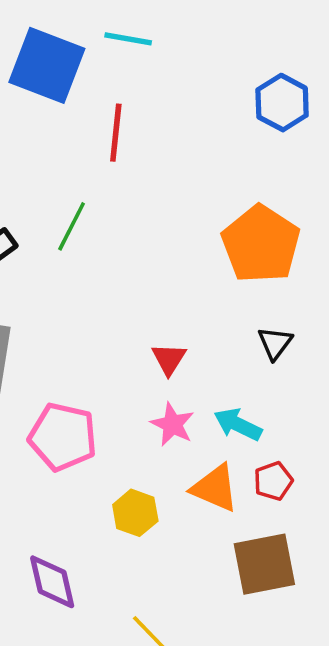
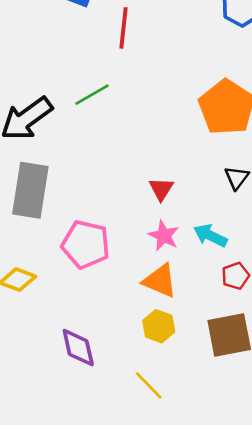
green line: (72, 226) -> (92, 95), turned 33
orange triangle: (215, 488) -> (160, 281), moved
yellow hexagon: (135, 513) -> (159, 326), moved

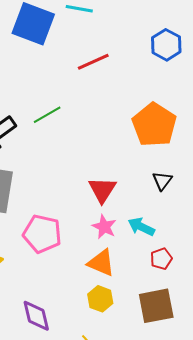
red line: (123, 28) -> (93, 62), moved, turned 60
red triangle: (161, 189) -> (102, 190), size x1.4

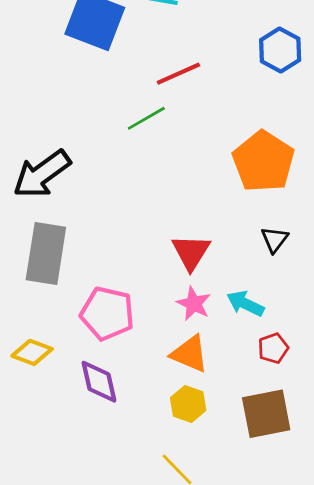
green line: (47, 115) -> (146, 118), moved
purple diamond: (36, 316) -> (99, 382), moved

